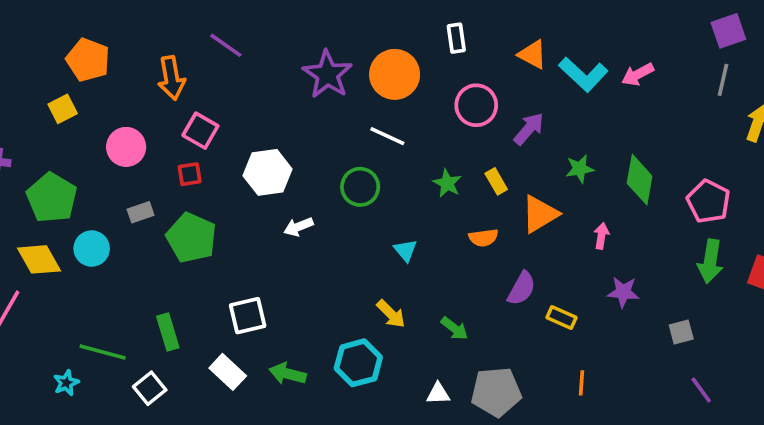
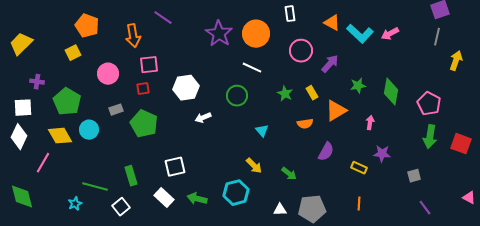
pink square: (200, 131) -> (149, 65), turned -36
yellow rectangle: (561, 317) -> (359, 168), moved

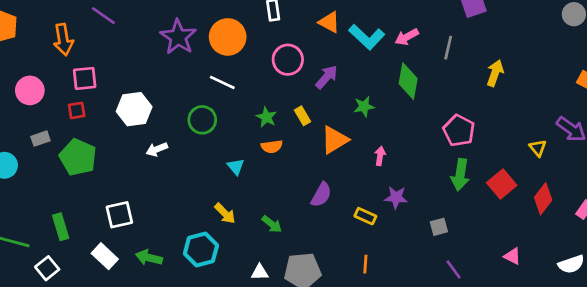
gray line: (437, 37) -> (448, 48), moved
green diamond: (391, 92) -> (408, 81), moved
orange semicircle: (305, 124) -> (272, 147), moved
red square: (461, 144) -> (502, 184), turned 30

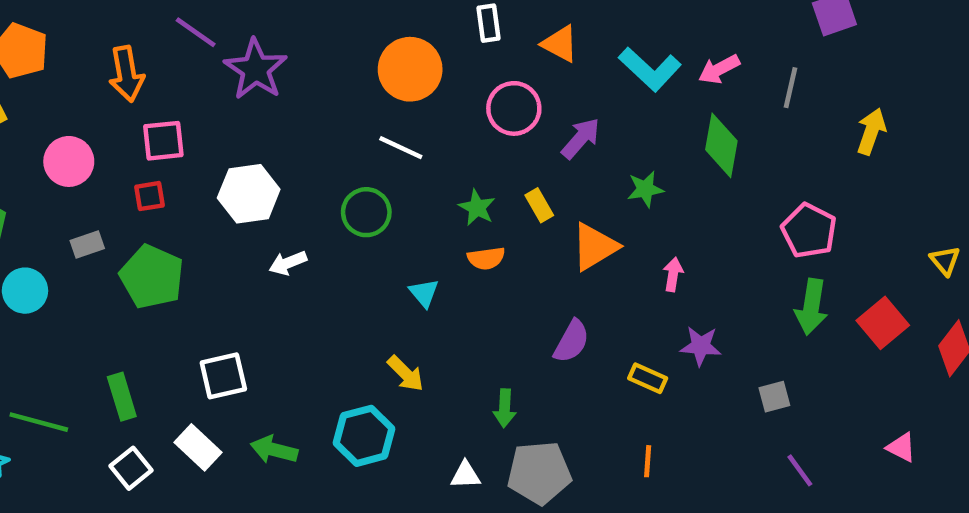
orange triangle: (329, 22) -> (560, 44), moved
purple star: (178, 37) -> (256, 69), moved
green arrow: (272, 224) -> (505, 408), moved, turned 55
white square: (47, 268) -> (131, 468), moved

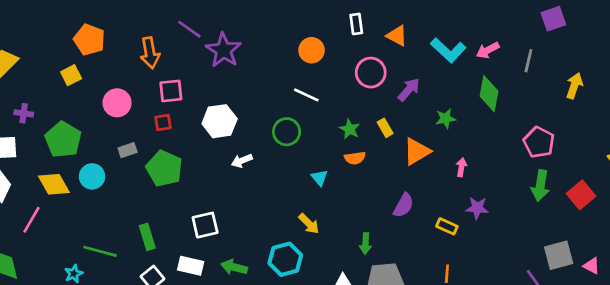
orange circle: (410, 69) -> (312, 50), size x0.7
gray square: (774, 397) -> (559, 255), moved, size x1.6
white rectangle: (198, 447) -> (191, 266), turned -30

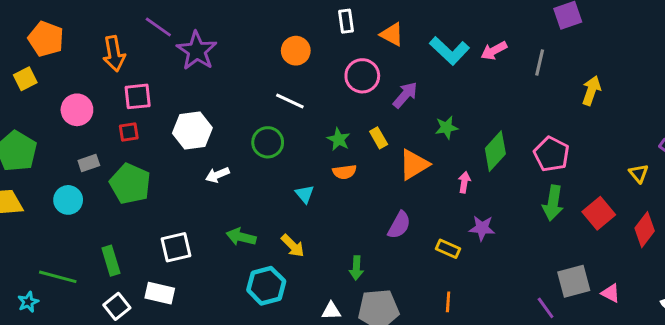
green diamond: (489, 94) -> (495, 151), moved, turned 32
cyan circle: (92, 176) -> (68, 200), moved
green arrow: (234, 267) -> (241, 237), moved

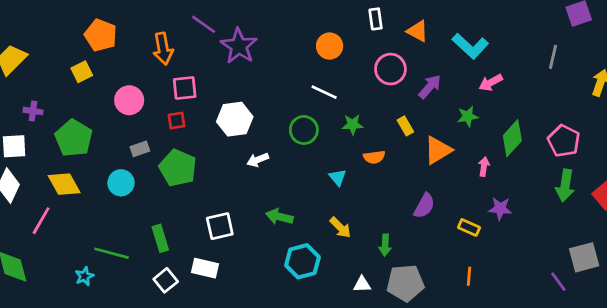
pink arrow: (494, 51) -> (491, 83), moved
green star: (339, 139) -> (353, 125), moved, turned -30
yellow arrow: (293, 246) -> (340, 227), moved

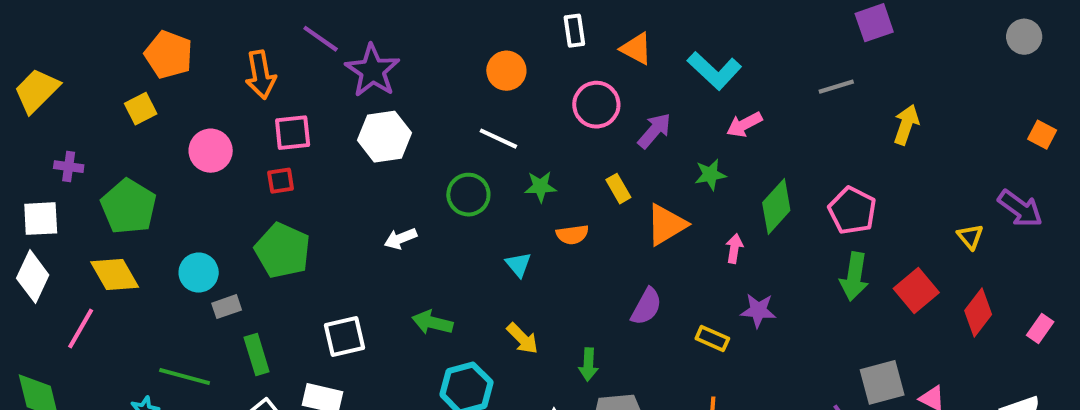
gray line: (553, 57) -> (836, 87), turned 60
white hexagon: (235, 119) -> (384, 137), moved
gray rectangle: (140, 149) -> (227, 307), moved

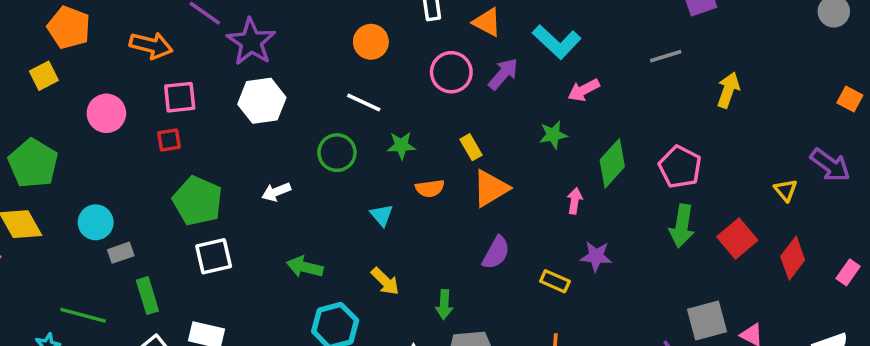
orange arrow: (261, 75) -> (151, 45), turned -66
purple arrow: (654, 131) -> (503, 74), moved
orange triangle: (666, 225) -> (491, 188), moved
green pentagon: (283, 251) -> (198, 201), moved
white square: (345, 336) -> (214, 256), moved

